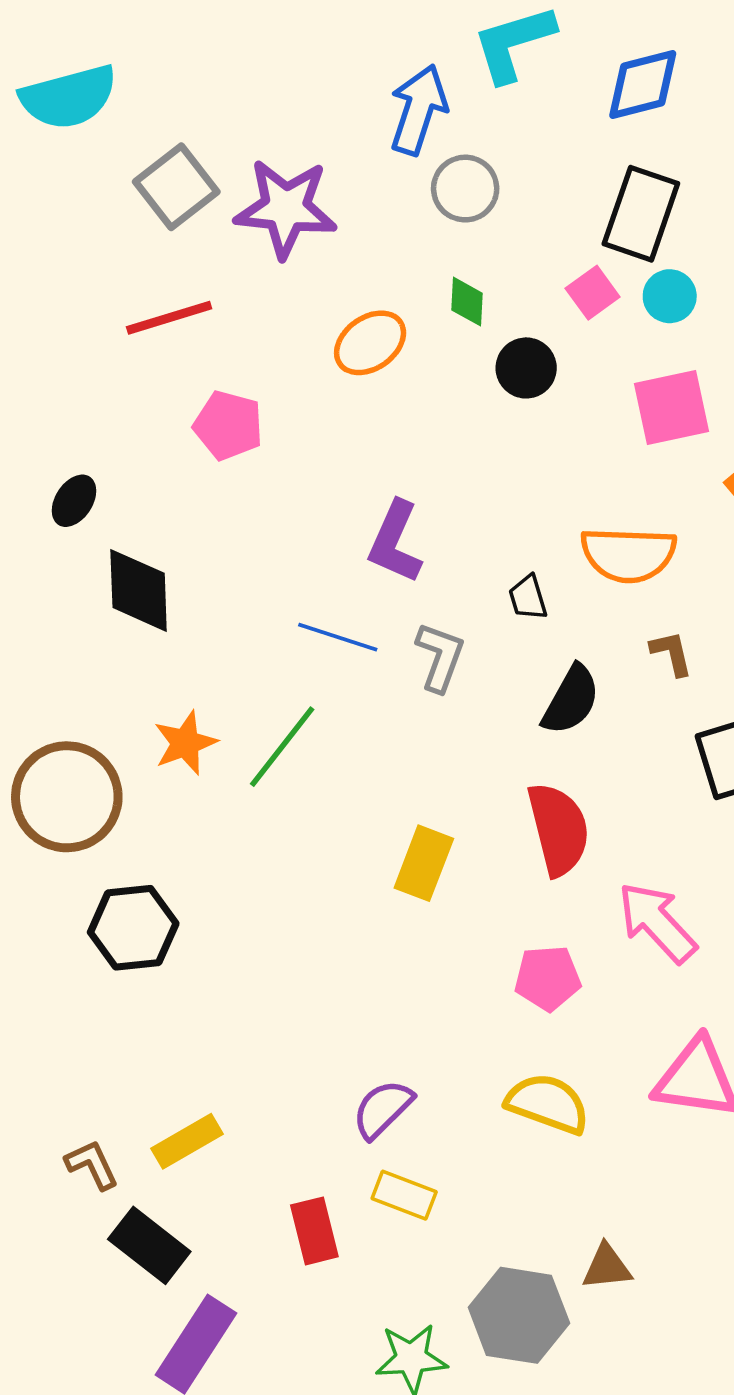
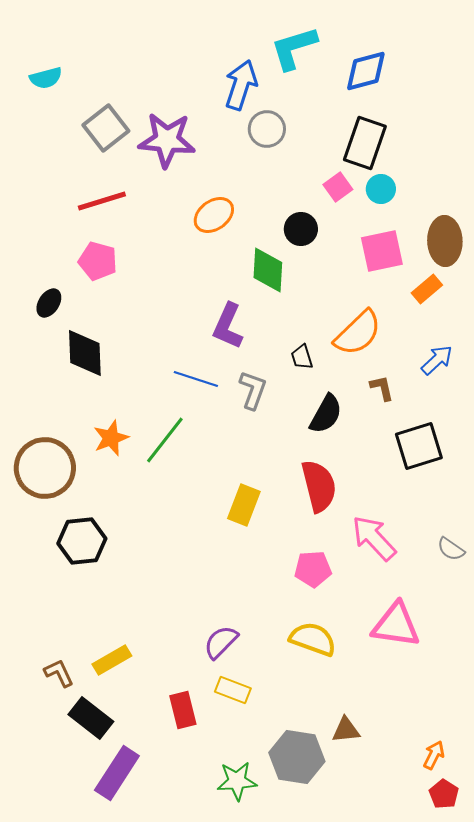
cyan semicircle: (69, 97) -> (46, 78), size x0.6
green diamond: (467, 302) -> (268, 270), moved, size x1.6
pink pentagon: (228, 425) -> (98, 261), moved
orange semicircle: (628, 555) -> (358, 333), turned -46

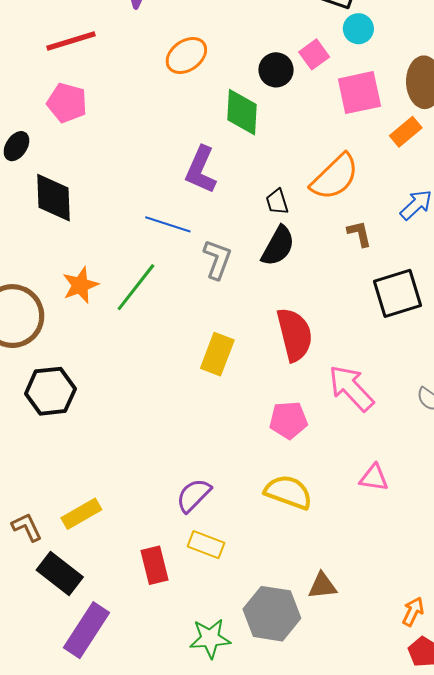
pink square: (338, 187) -> (314, 54), moved
gray L-shape: (253, 390) -> (217, 259), moved
black semicircle: (326, 414) -> (278, 246), moved
pink triangle: (396, 625) -> (374, 478), size x0.6

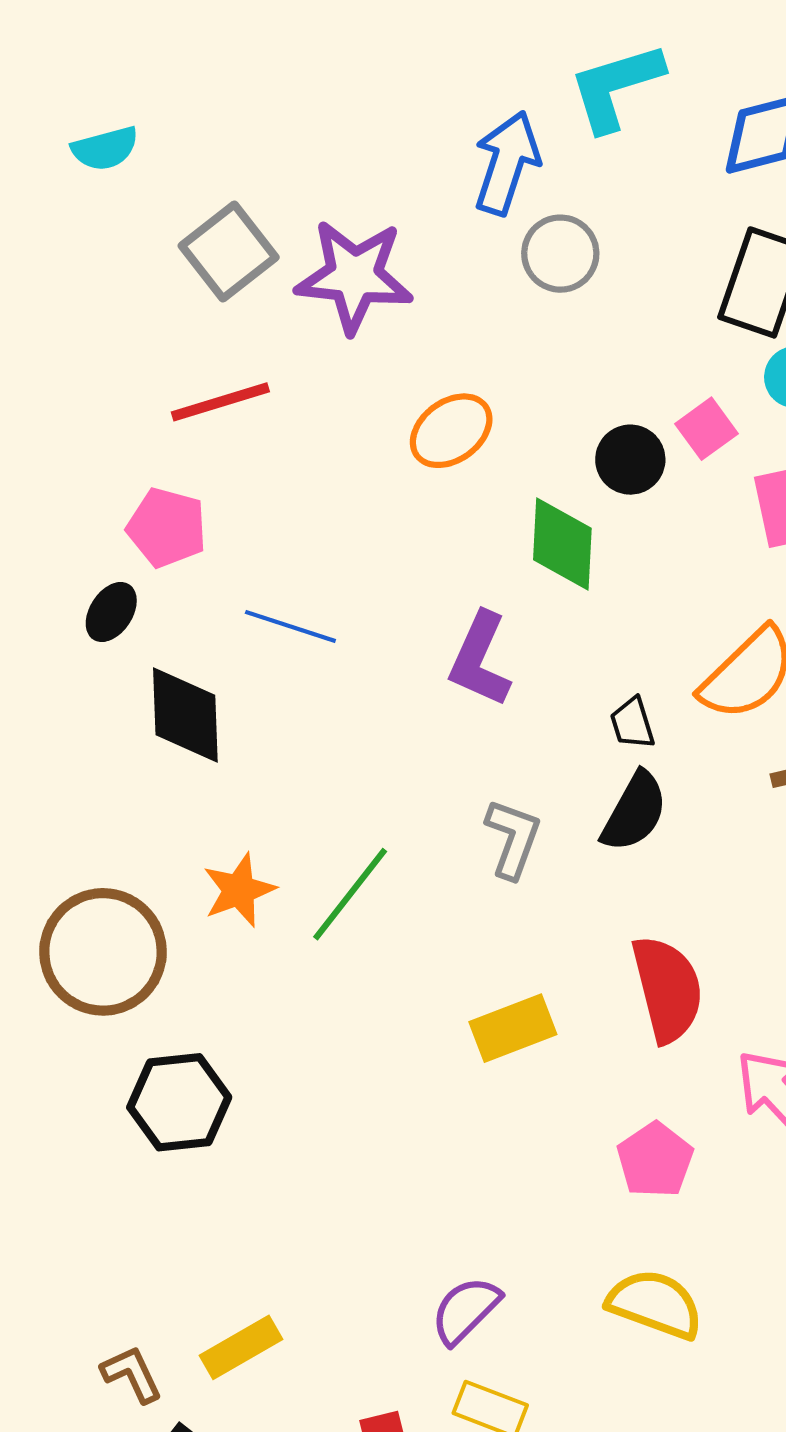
pink pentagon: (67, 103) -> (167, 528), moved
blue line: (168, 224) -> (290, 626), moved
yellow rectangle: (217, 354) -> (513, 1028), turned 48
pink pentagon: (288, 420) -> (655, 1160), turned -30

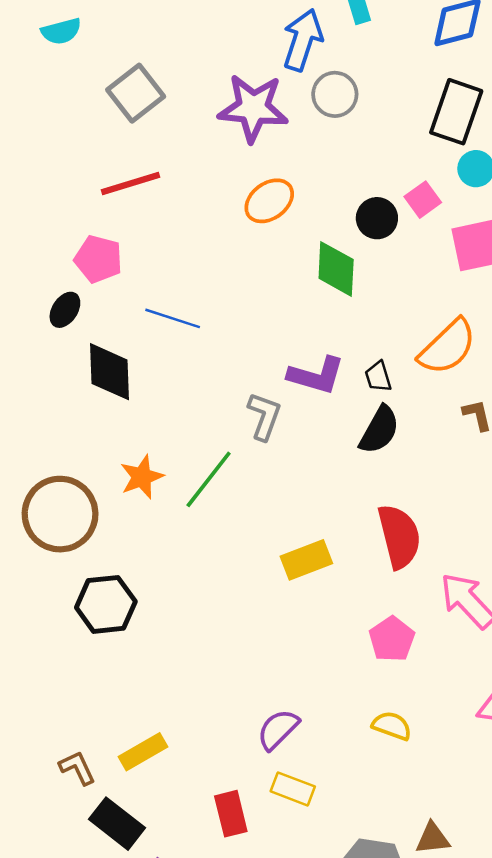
purple star: (354, 276) -> (253, 108), moved
purple L-shape: (480, 659) -> (316, 375), moved, turned -98
gray L-shape: (513, 839) -> (264, 416), moved
yellow semicircle: (655, 1304) -> (392, 726), size x0.7

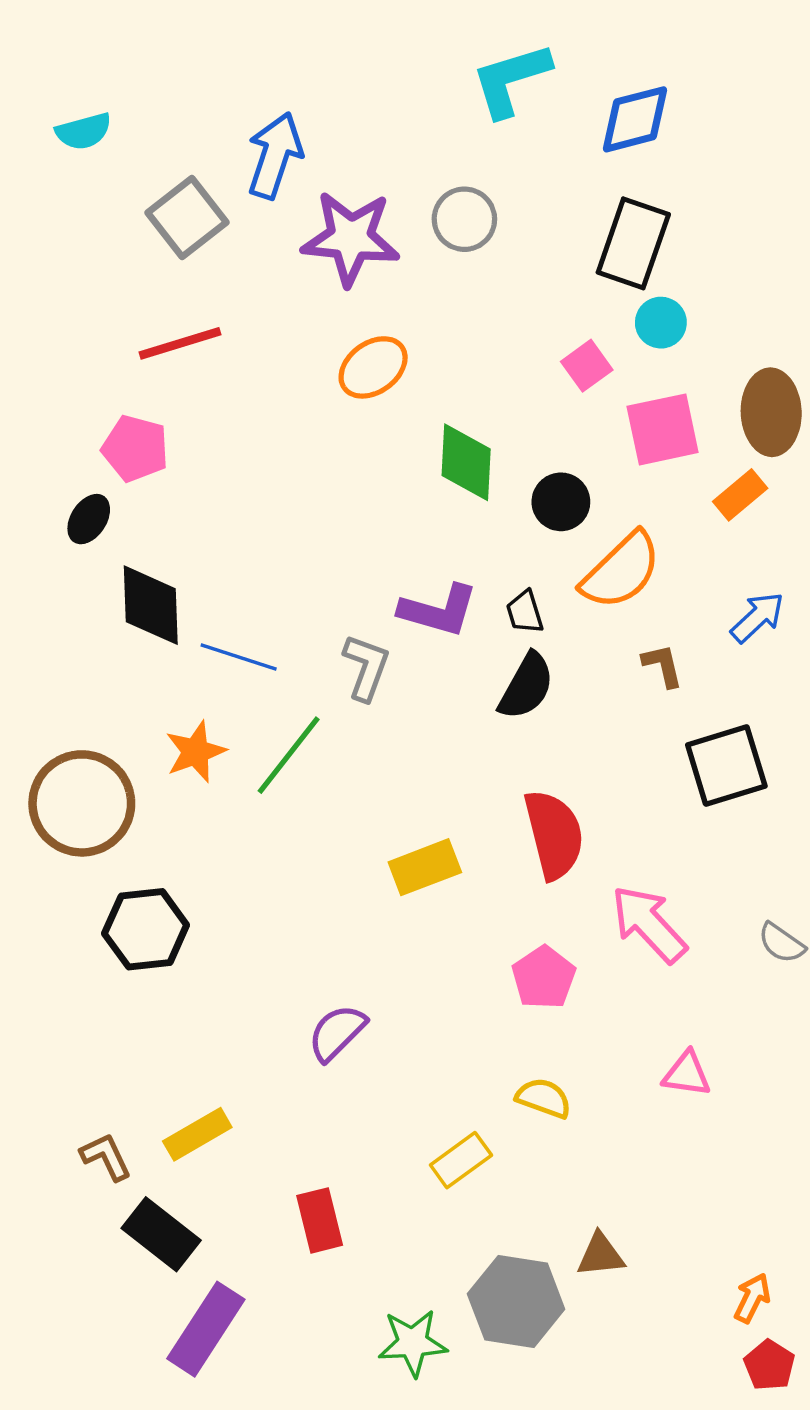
blue arrow: (303, 40) -> (275, 155), moved
black circle: (377, 218) -> (561, 502), moved
blue line: (173, 318) -> (239, 657), moved
purple semicircle: (278, 729) -> (337, 1033), moved
yellow rectangle: (293, 789) -> (461, 1160), moved, turned -57

